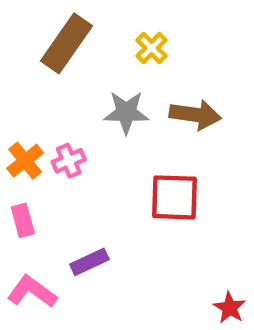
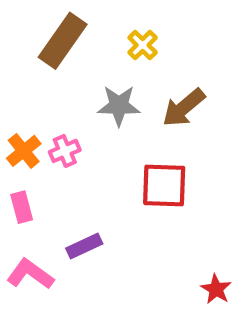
brown arrow: (195, 115) -> (184, 108), turned 132

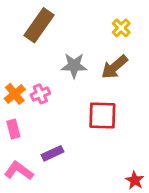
yellow cross: (143, 45) -> (121, 28), moved

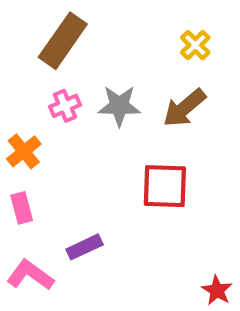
pink cross: (40, 94) -> (65, 106), moved

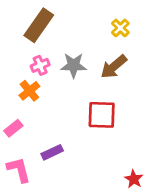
orange cross: (24, 151) -> (29, 91), moved
pink rectangle: (22, 208) -> (13, 128), turned 66
pink L-shape: (30, 275) -> (19, 170), turned 40

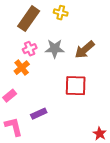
yellow cross: (120, 28) -> (61, 13), moved, turned -32

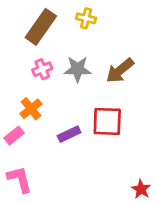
orange cross: (22, 68) -> (31, 109), moved
purple rectangle: (39, 114) -> (69, 134), moved

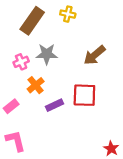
pink cross: (42, 69) -> (21, 62), moved
gray star: (78, 69) -> (47, 54), moved
orange cross: (31, 109) -> (36, 85), moved

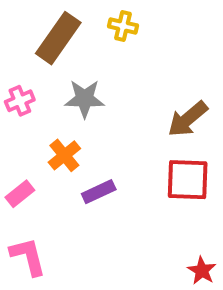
brown arrow: (94, 55) -> (188, 119), moved
pink cross: (21, 62) -> (20, 101), moved
red square: (84, 95) -> (188, 180), moved

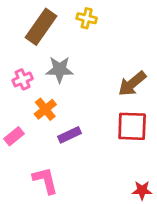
pink cross: (20, 101) -> (23, 79), moved
pink L-shape: (28, 256) -> (45, 180), moved
red star: (202, 271) -> (142, 190), turned -30

